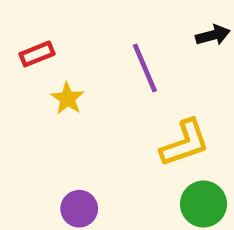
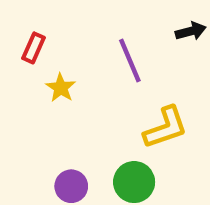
red rectangle: (37, 54) -> (34, 48), turned -44
green circle: (203, 204) -> (134, 182), moved

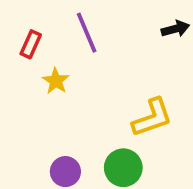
purple line: (130, 61) -> (87, 33), moved

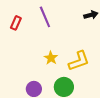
yellow star: (56, 81) -> (51, 58), moved

